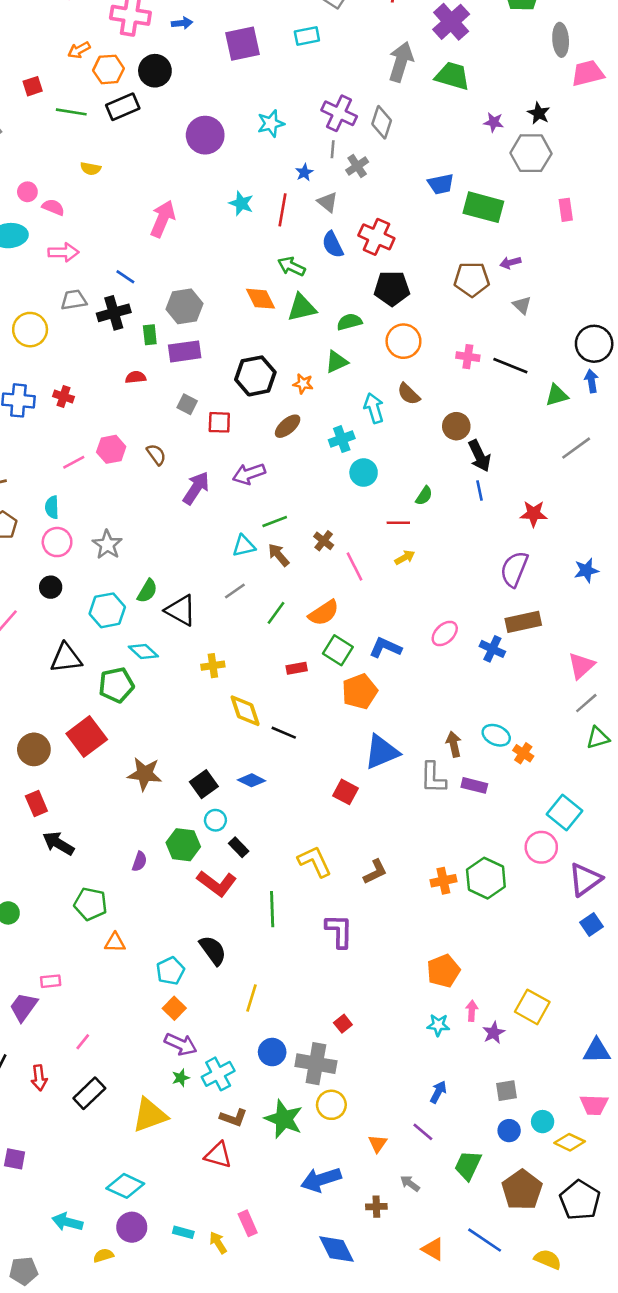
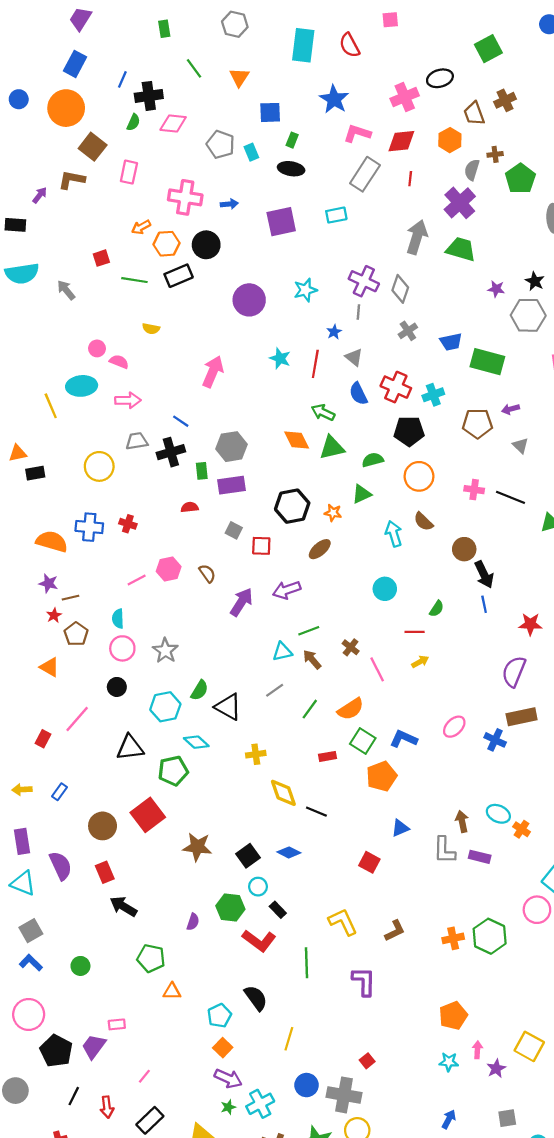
gray cross: (357, 166) -> (408, 331), moved
cyan cross: (342, 439) -> (433, 395), moved
blue triangle: (382, 752) -> (400, 828), size x0.6

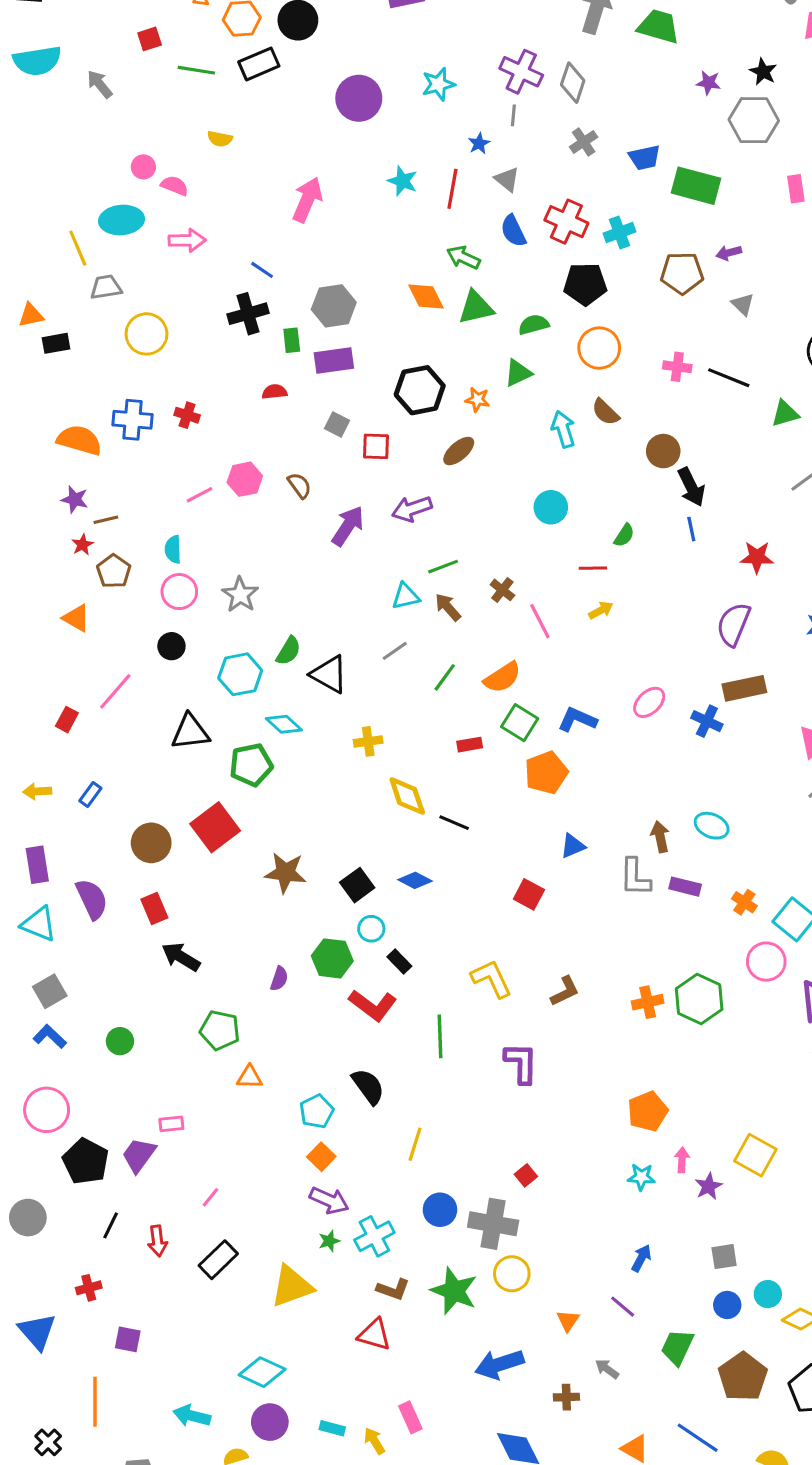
gray trapezoid: (137, 441) -> (106, 287), moved
orange cross: (522, 829) -> (744, 902), moved

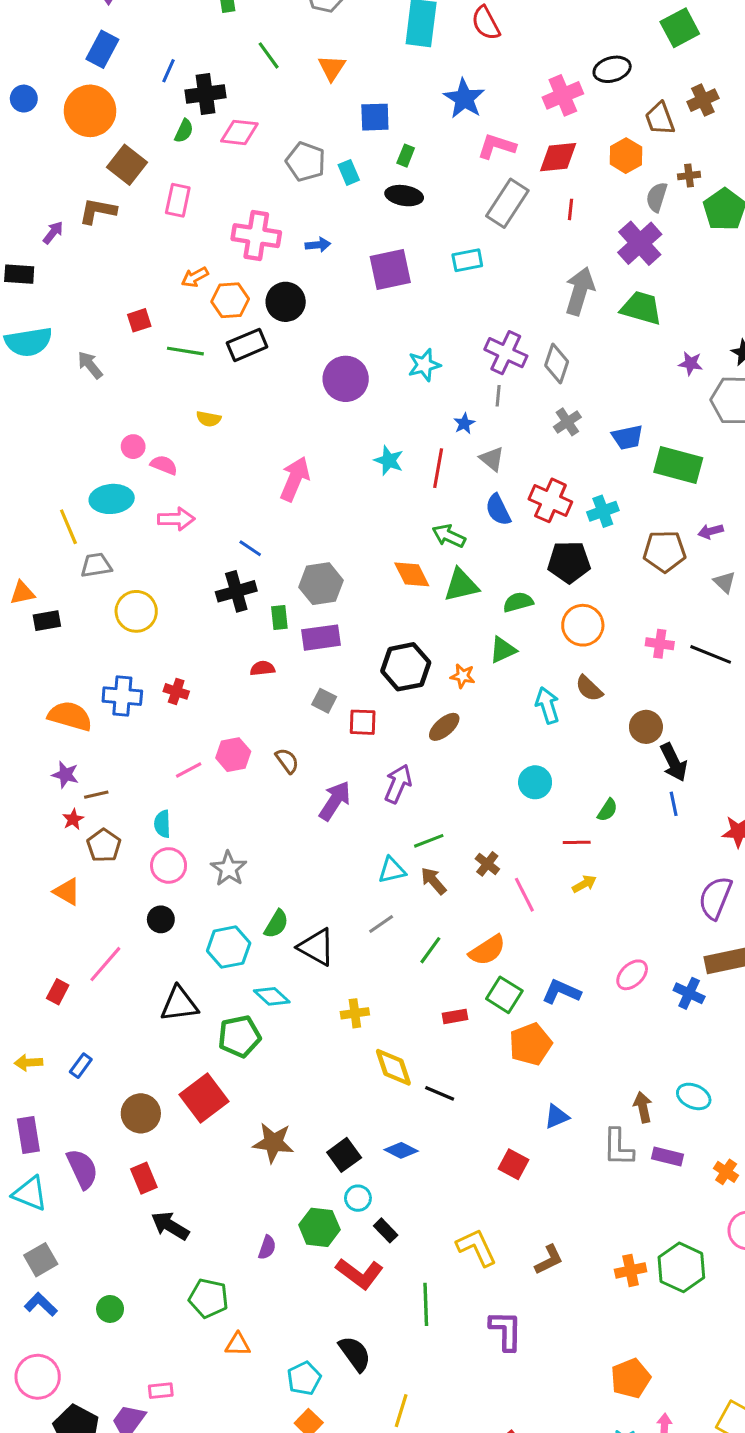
purple arrow: (412, 509) -> (398, 784), turned 132

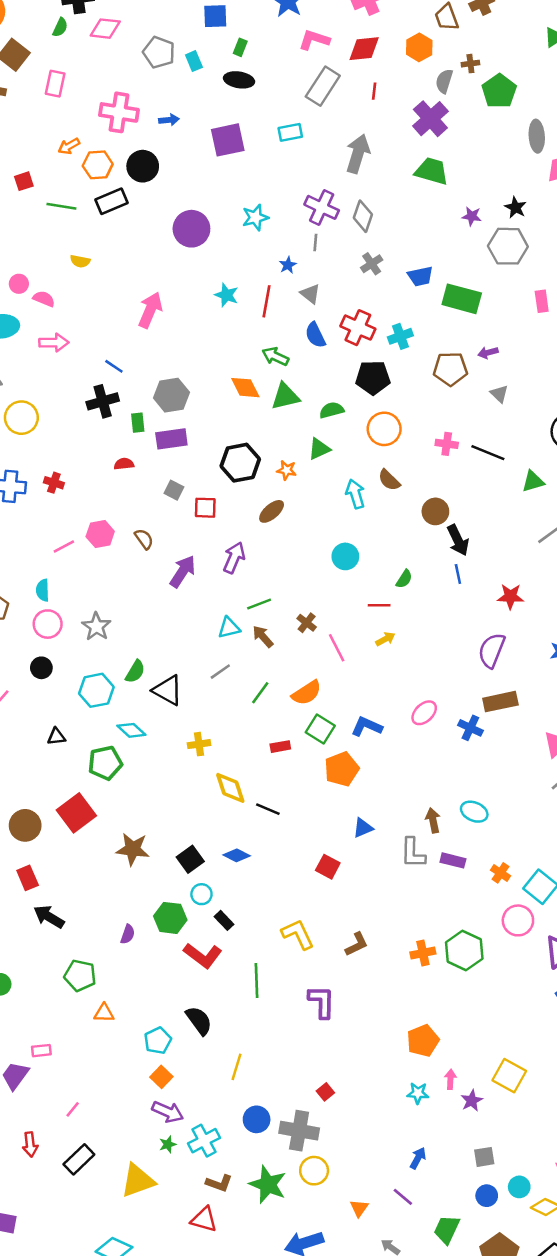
gray arrow: (580, 291) -> (358, 154), moved
black triangle: (179, 1004) -> (56, 737), size x0.6

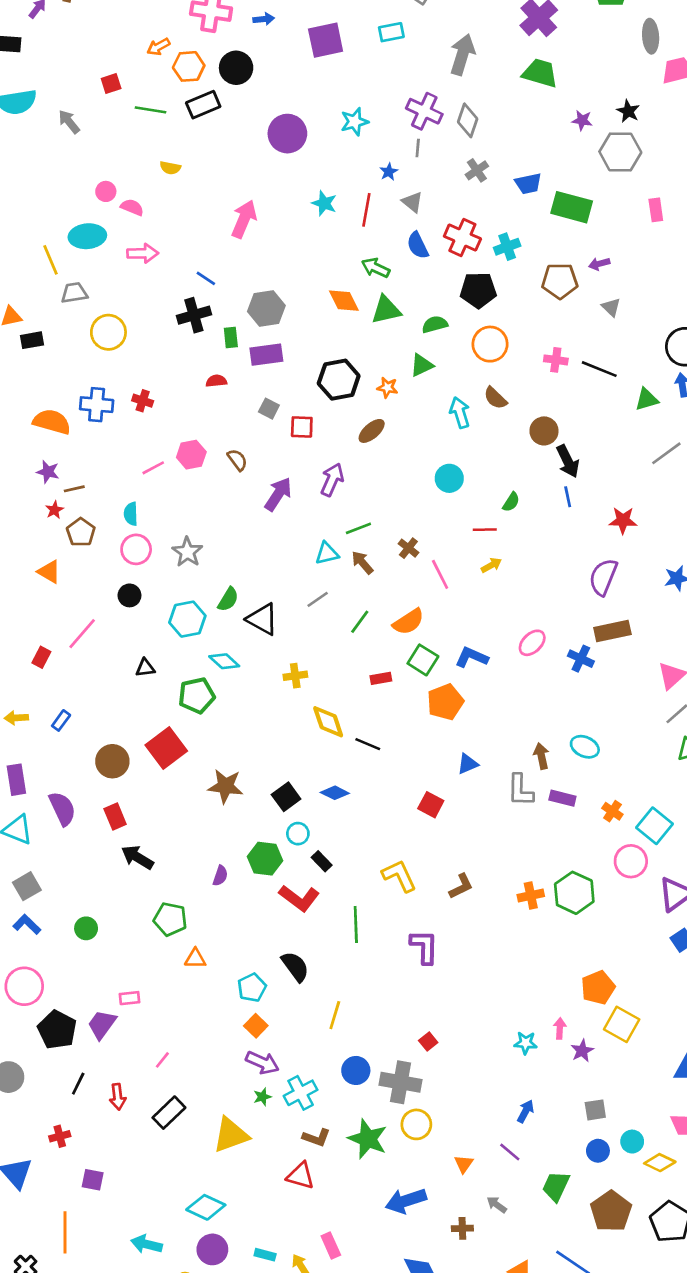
orange pentagon: (423, 1041) -> (598, 988), moved

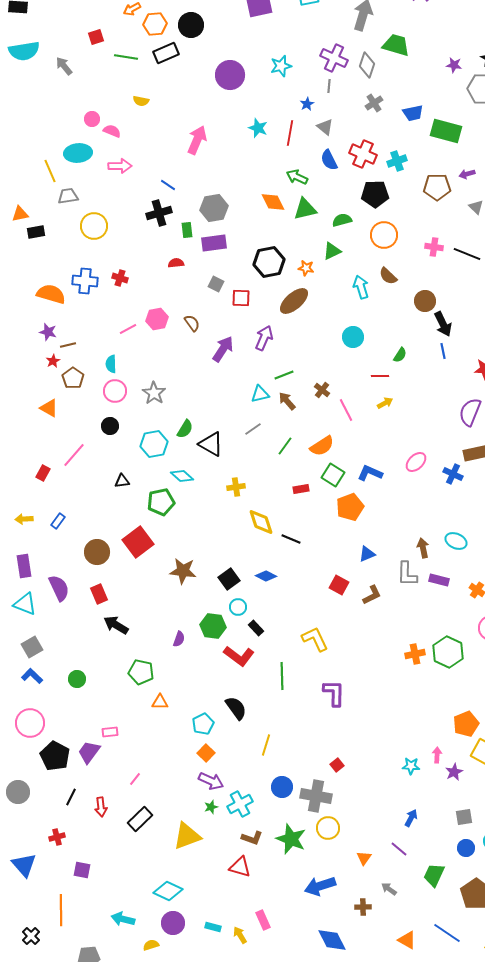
green trapezoid: (540, 73) -> (396, 45), moved
brown ellipse: (372, 431) -> (294, 301), size x1.4
brown L-shape: (461, 886) -> (372, 595), moved

